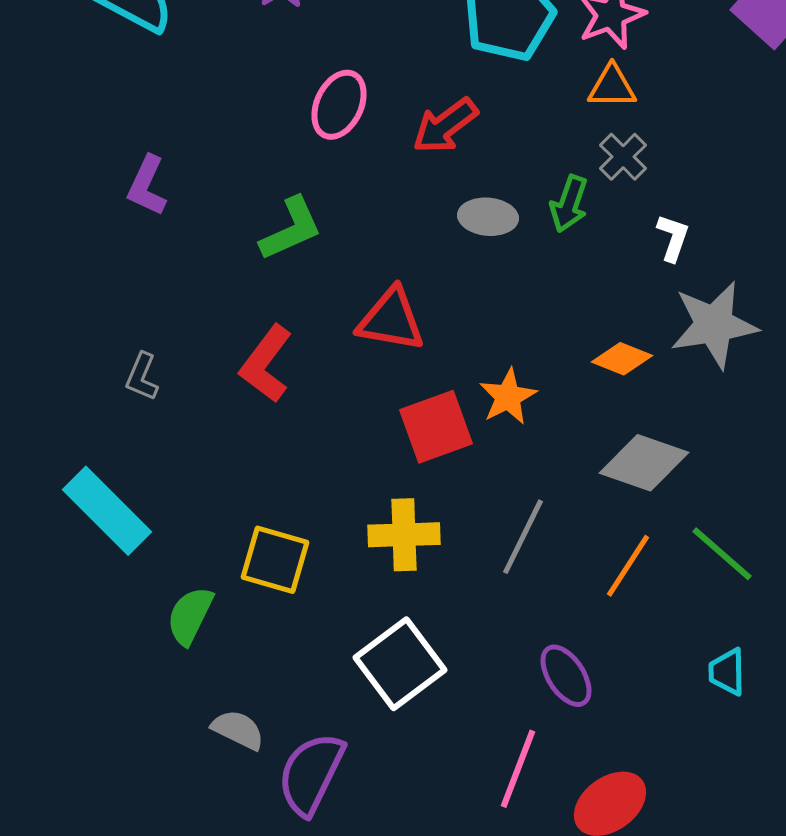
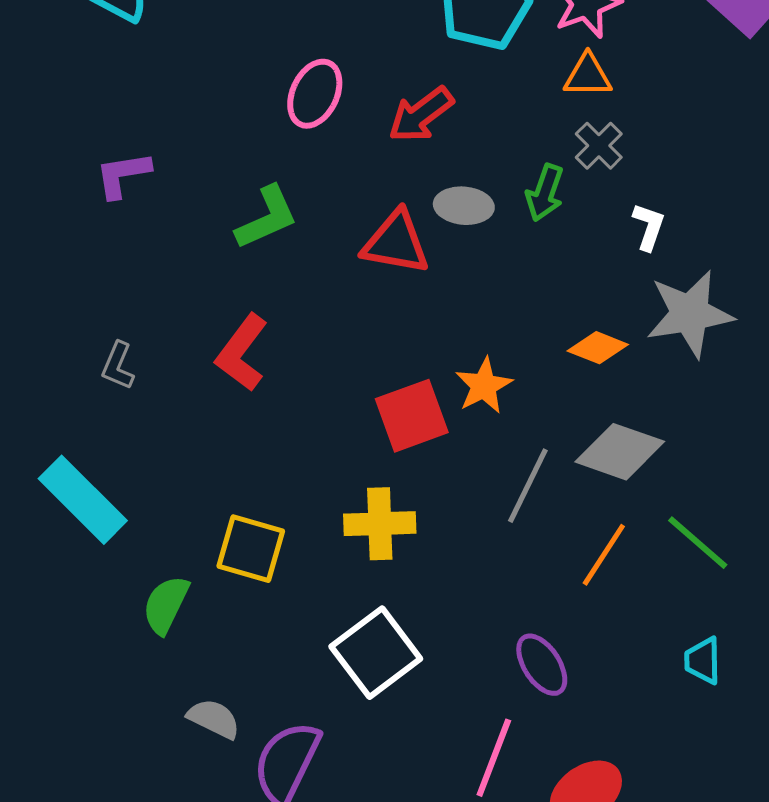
purple L-shape: (147, 186) -> (123, 175), turned 56
red triangle: (391, 320) -> (396, 243), moved
gray line: (523, 537) -> (528, 486), moved

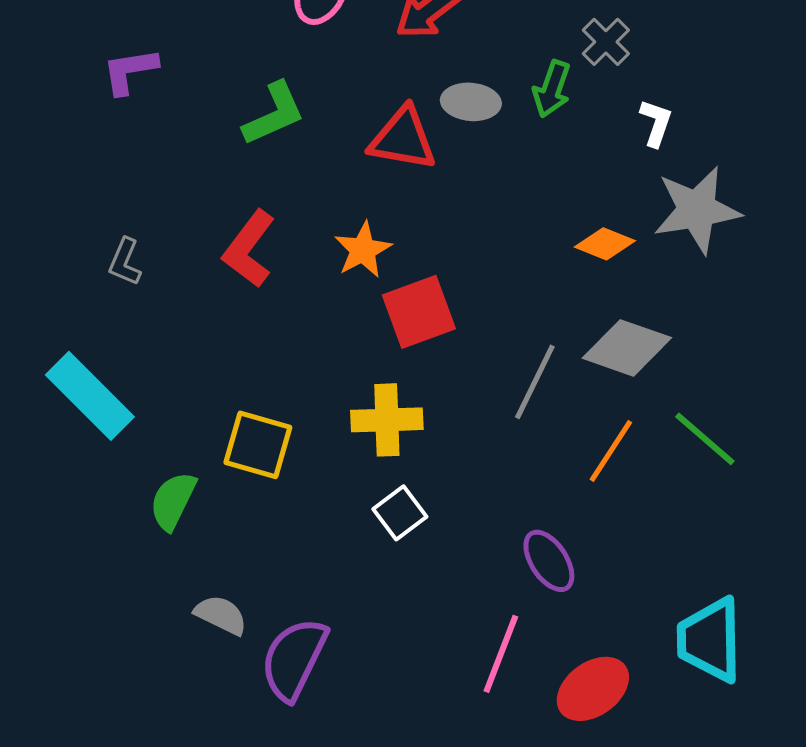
orange star: (484, 386) -> (363, 250), moved
white square: (376, 653) -> (400, 513), moved, size x0.6
cyan trapezoid: (703, 661) -> (710, 640), moved, size x1.8

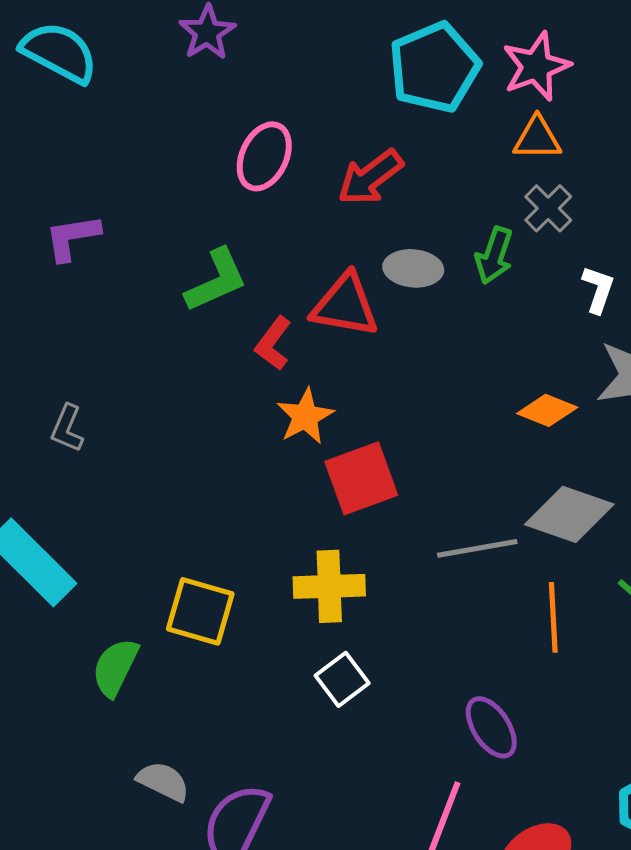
red L-shape: (249, 249) -> (273, 343), moved, size x0.7
gray line: (535, 382) -> (477, 548), turned 54
orange line: (611, 451) -> (553, 617), turned -36

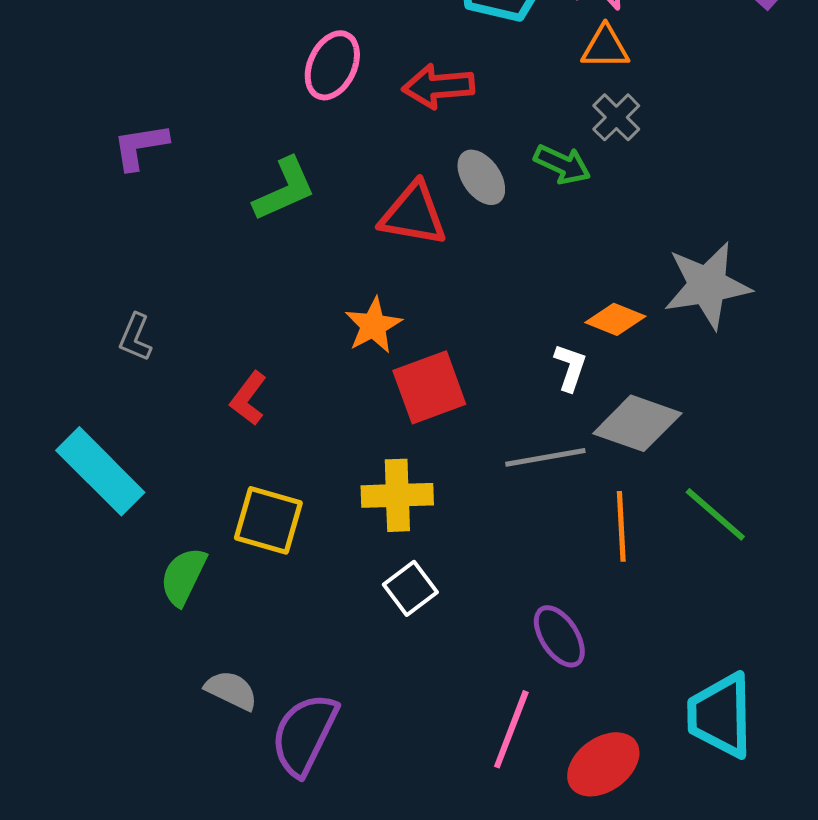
red arrow: (370, 177) -> (438, 86), turned 32
green arrow: (494, 255) -> (562, 164), turned -84
gray ellipse: (413, 268) -> (481, 177), turned 50
white L-shape: (598, 289) -> (570, 367), moved
red L-shape: (273, 343) -> (248, 398), moved

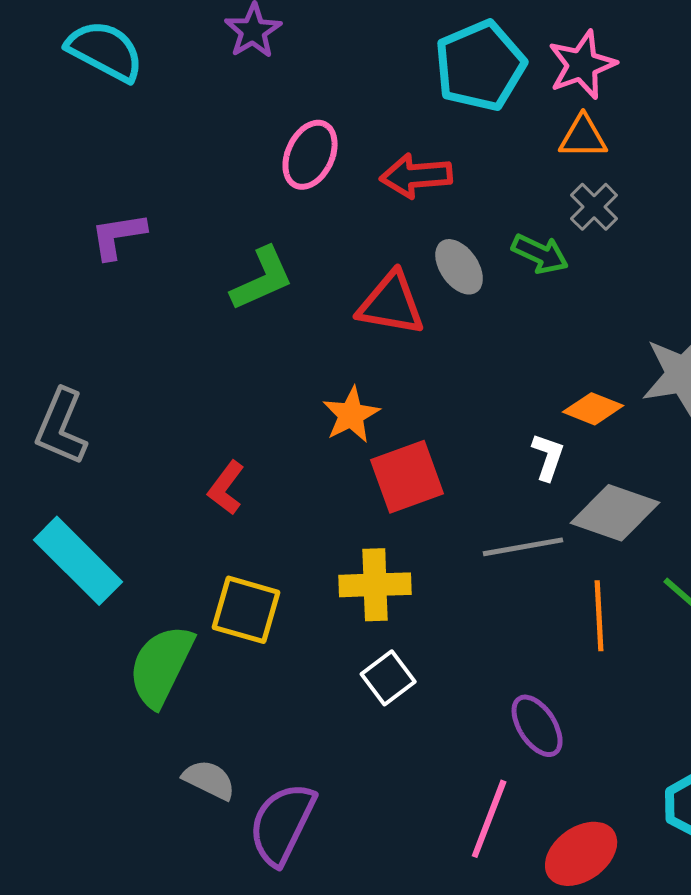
gray L-shape: (135, 337) -> (61, 427), moved, size x1.6
green semicircle: (183, 576) -> (161, 666), size x1.4

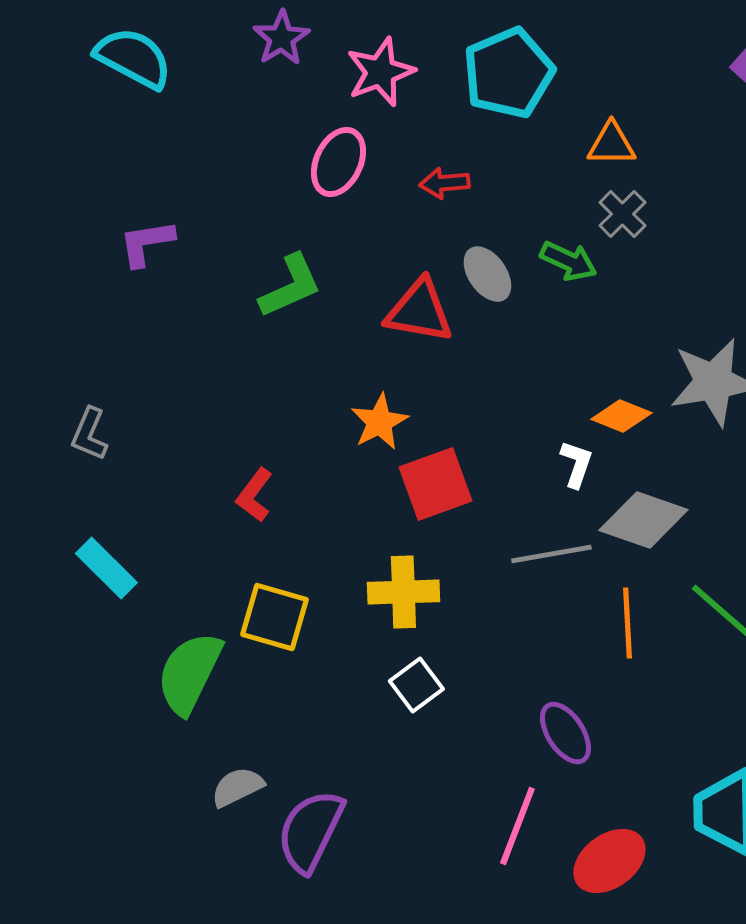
pink star: (582, 65) -> (380, 72), moved
red arrow: (416, 176) -> (444, 183), size x0.7
gray L-shape: (61, 427) -> (89, 434), size x0.7
cyan rectangle: (78, 561) -> (106, 568), size x0.7
gray semicircle: (209, 780) -> (237, 787), turned -52

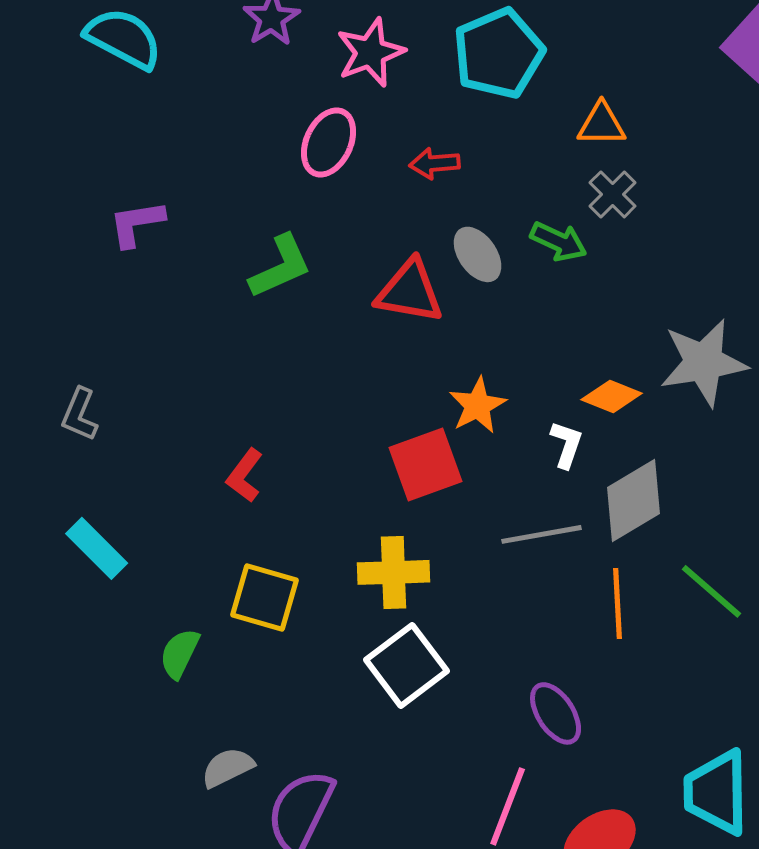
orange star: (379, 422) -> (478, 405), moved
gray diamond: (643, 520) -> (634, 500), turned -50
green semicircle: (189, 673) -> (180, 653), size x0.6
white square: (416, 685) -> (407, 665), size x1.5

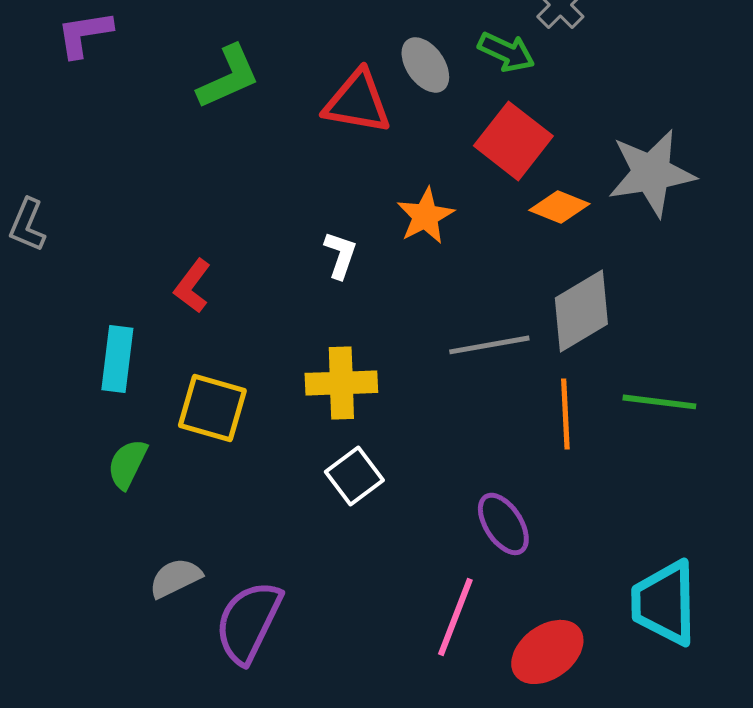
white L-shape: (567, 444) -> (340, 255), moved
red square: (426, 464) -> (513, 141), moved, turned -32
cyan rectangle: (97, 548) -> (117, 359), moved, turned 52
green line: (712, 591) -> (659, 402), turned -34
white square: (407, 665) -> (354, 476), size x0.7

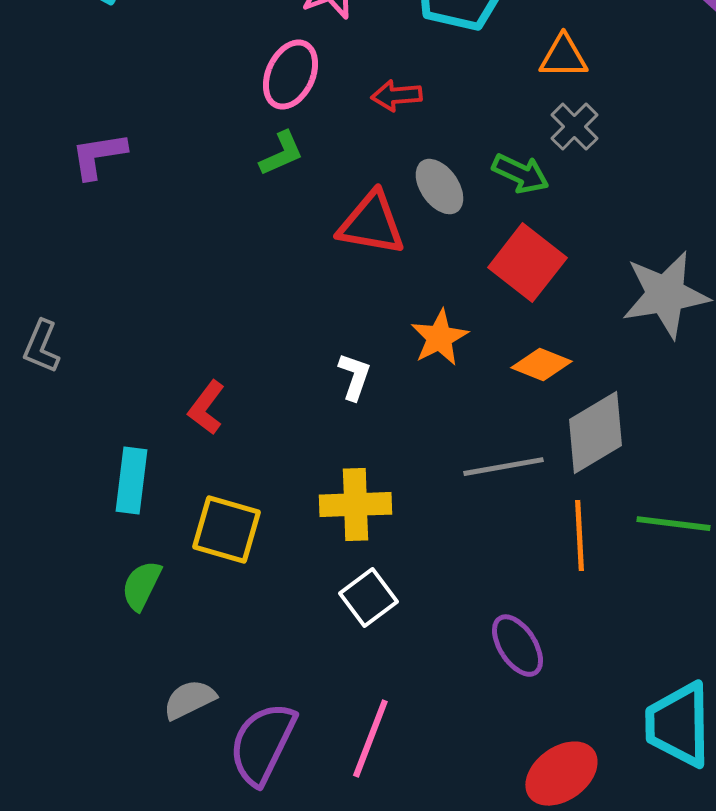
green L-shape: (228, 77) -> (281, 154), moved, size x0.7
orange diamond: (559, 207) -> (541, 365), moved
pink line: (455, 617) -> (370, 739), moved

